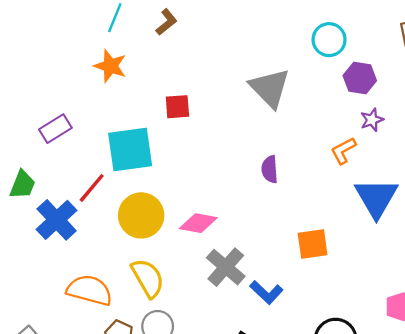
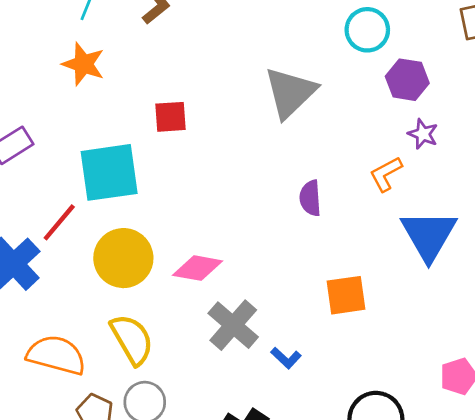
gray triangle: (270, 88) -> (290, 93), turned 30
purple star: (372, 120) -> (423, 134), turned -30
purple semicircle: (270, 169) -> (310, 198), moved
blue L-shape: (266, 292) -> (286, 358), size x0.7

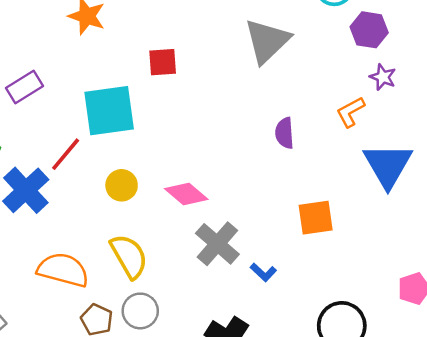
yellow circle: (123, 258) -> (122, 185), size x0.6
pink diamond: (198, 268) -> (186, 194), turned 30

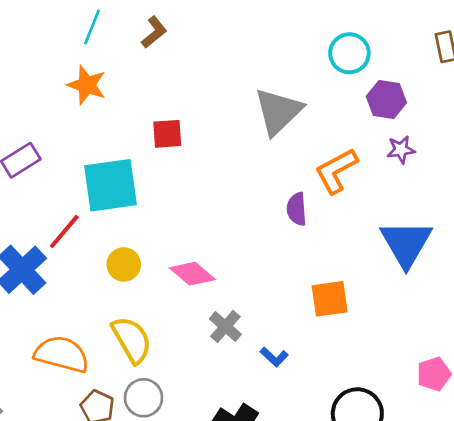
purple star: (383, 77) -> (401, 150), turned -30
orange L-shape: (350, 112) -> (336, 171), moved, size x1.4
gray cross: (217, 244) -> (225, 326), size x0.7

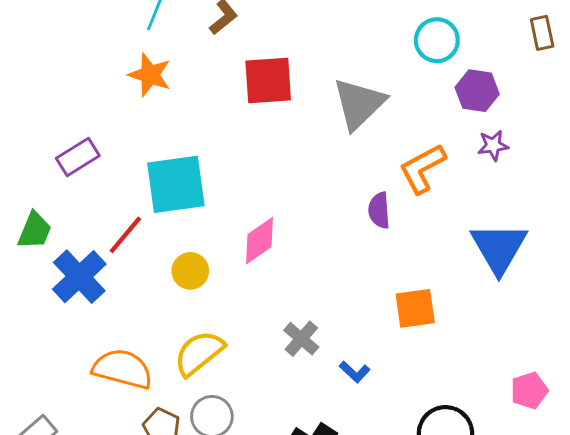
red square: (167, 134) -> (268, 81), moved, size x1.5
pink diamond: (192, 274) -> (259, 241), moved, turned -75
yellow semicircle: (132, 340) -> (199, 353), turned -99

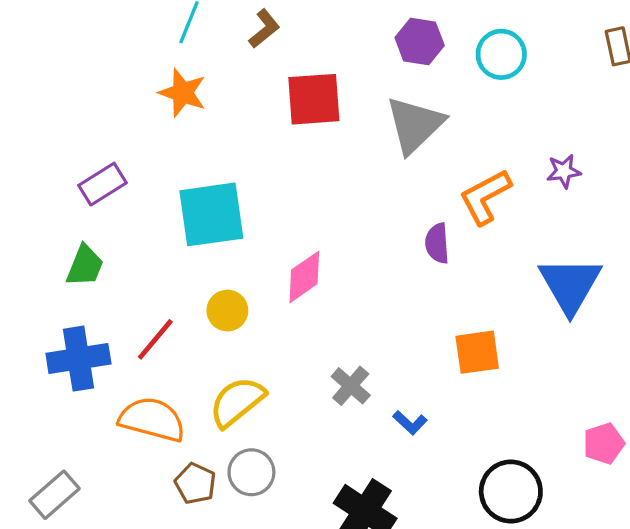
purple hexagon: (477, 91) -> (420, 42), moved
green trapezoid: (35, 231) -> (85, 266), moved
red line: (125, 235) -> (155, 339), moved
blue cross: (79, 277) -> (78, 359), moved, turned 34

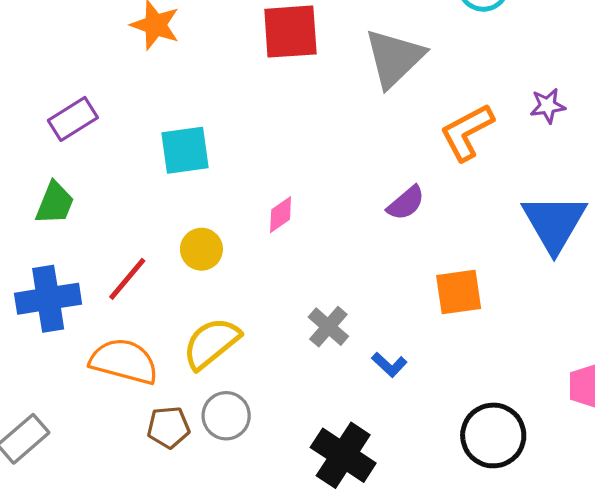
cyan square: (211, 214) -> (185, 150), size x0.7
purple semicircle: (437, 243) -> (406, 203), moved, turned -126
pink diamond: (304, 277) -> (281, 215), size x0.7
brown pentagon: (195, 483) -> (168, 427), turned -30

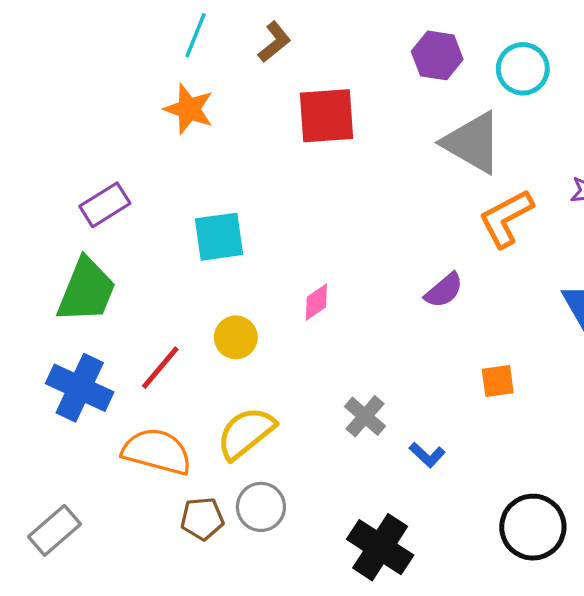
gray triangle: (394, 58) -> (472, 143), moved, turned -46
green trapezoid: (55, 203) -> (86, 290), size x1.5
orange square: (459, 292) -> (498, 381), size x0.7
blue cross: (48, 299) -> (80, 388), turned 34

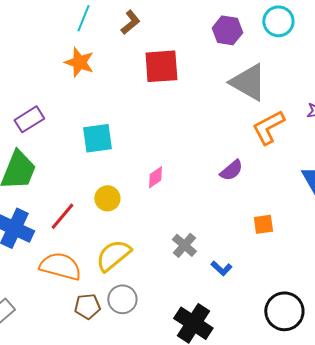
cyan circle: (523, 69) -> (278, 21), moved

